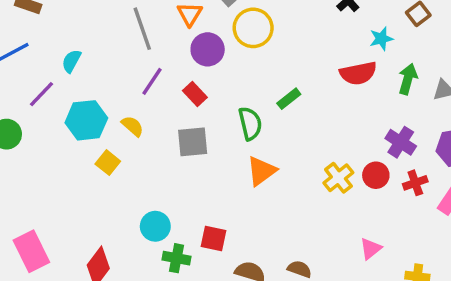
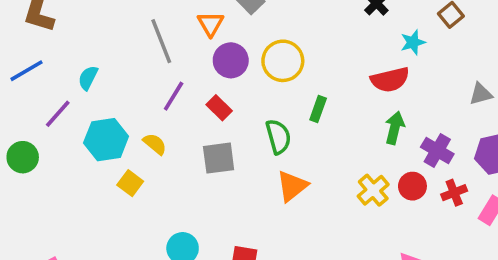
yellow circle: (253, 28) -> (283, 61), moved
green arrow: (408, 79) -> (395, 128), moved
green rectangle: (289, 99) -> (318, 109), turned -30

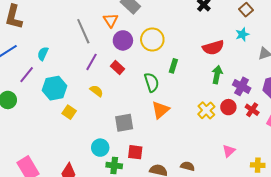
cyan star: (413, 42) -> (242, 34), moved
yellow semicircle: (155, 144) -> (96, 91), moved
gray square: (219, 158) -> (124, 123), moved
red cross: (454, 193) -> (252, 110), turned -32

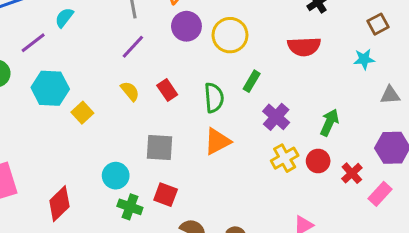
red semicircle: (213, 48) -> (304, 47), moved
red rectangle: (118, 67) -> (167, 90), moved
green arrow: (217, 75) -> (329, 122), moved
purple cross: (242, 86) -> (276, 117), moved
cyan hexagon: (54, 88) -> (50, 88), moved

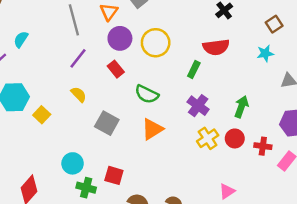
green rectangle: (252, 81) -> (194, 69), moved
red rectangle: (167, 90) -> (116, 69), moved
green semicircle: (214, 98) -> (147, 94), turned 125
gray square: (159, 148) -> (107, 123), moved, turned 30
red cross: (352, 173) -> (263, 146), turned -35

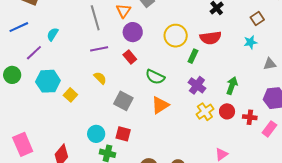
yellow circle: (156, 43) -> (176, 36), moved
purple line: (78, 58) -> (99, 49), turned 42
red square: (114, 175) -> (123, 134), moved

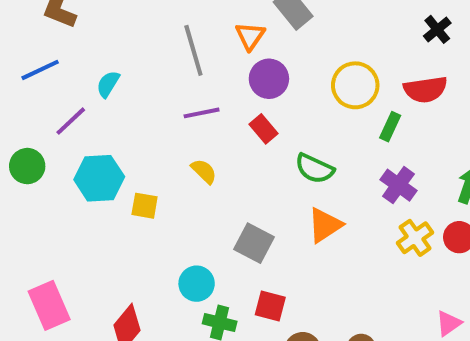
yellow square: (70, 95) -> (145, 206), turned -32
gray square: (123, 101) -> (254, 243), moved
red square: (123, 134) -> (270, 306), moved

